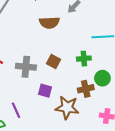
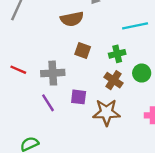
brown square: (53, 61) -> (83, 50), moved
brown cross: (86, 89) -> (113, 80), moved, turned -35
purple line: (16, 110) -> (48, 103), moved

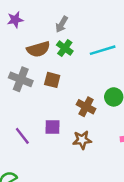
green cross: (117, 54) -> (65, 48), moved, turned -35
gray cross: (53, 73) -> (21, 79), moved, turned 30
brown star: (106, 112) -> (82, 140), size x0.7

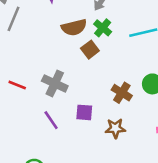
gray cross: (21, 79) -> (55, 83), moved
brown square: (52, 80) -> (90, 50), moved, turned 35

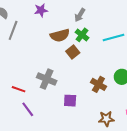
red line: (17, 85) -> (19, 89), moved
purple line: (51, 120) -> (28, 109), moved
brown star: (115, 128) -> (106, 119), moved

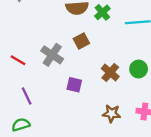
brown square: (73, 52) -> (81, 41), moved
purple line: (28, 109) -> (27, 96), moved

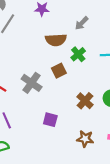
green cross: (102, 12) -> (78, 54), moved
purple square: (74, 85) -> (50, 120), moved

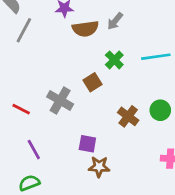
brown semicircle: (56, 40) -> (85, 29), moved
brown star: (85, 139) -> (99, 167), moved

